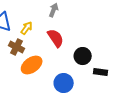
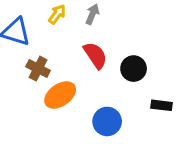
yellow arrow: (27, 28) -> (57, 14), moved
black circle: (83, 56) -> (134, 69), moved

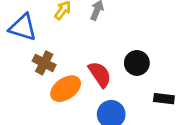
red semicircle: (95, 55) -> (100, 74), moved

